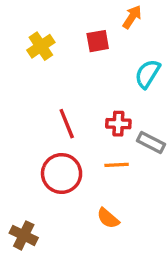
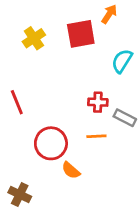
red square: (98, 41) -> (81, 34), size x1.5
red line: (67, 124) -> (17, 102), moved
orange semicircle: (108, 218) -> (71, 170), moved

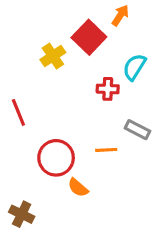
red square: (81, 34) -> (89, 37), turned -36
yellow cross: (34, 38) -> (53, 56), moved
red cross: (98, 102) -> (108, 89), moved

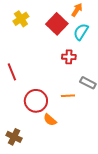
yellow cross: (53, 56) -> (21, 19), moved
cyan semicircle: (134, 67) -> (81, 32), moved

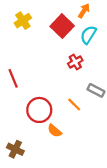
red cross: (69, 57) -> (75, 62), turned -32
orange line: (68, 96) -> (74, 105), turned 48

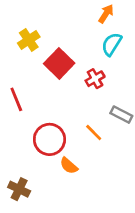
yellow cross: (23, 21) -> (29, 40), moved
red square: (62, 26) -> (59, 63), moved

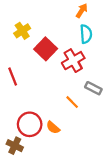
cyan semicircle: (112, 44) -> (86, 34), turned 144
red cross: (95, 79) -> (73, 61), size x1.5
red circle: (49, 139) -> (30, 124), moved

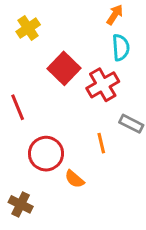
yellow cross: (22, 31) -> (28, 28), moved
orange line: (72, 102) -> (101, 143), turned 32
red circle: (30, 124) -> (46, 154), moved

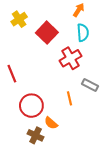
red square: (64, 68) -> (47, 33), moved
brown cross: (21, 204) -> (36, 135), moved

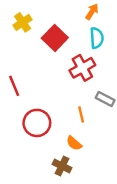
orange semicircle: (51, 123) -> (74, 143), moved
brown cross: (36, 135) -> (62, 166), moved

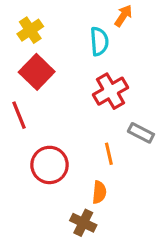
red square: (55, 38) -> (37, 72), moved
cyan semicircle: (97, 38) -> (99, 41), moved
orange semicircle: (74, 143) -> (99, 192), turned -126

